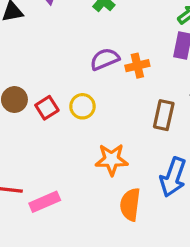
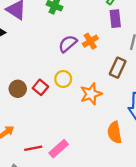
brown rectangle: (164, 115) -> (118, 68), turned 30
orange star: (112, 160) -> (91, 94), moved

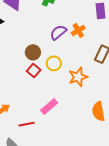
brown circle: (18, 89) -> (33, 52), moved
pink rectangle: (59, 149) -> (49, 107), moved

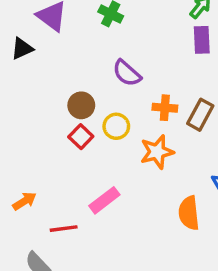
orange cross: (78, 30) -> (165, 108), moved, turned 32
purple semicircle: (58, 32) -> (127, 73), turned -102

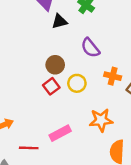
black triangle: (22, 49) -> (59, 21), moved
orange star: (157, 152) -> (101, 120), moved

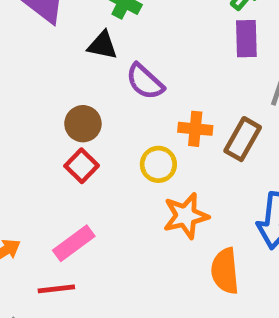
black triangle: (59, 21) -> (102, 45), moved, turned 35
yellow circle: (77, 83) -> (158, 164), moved
pink rectangle: (60, 133) -> (74, 243), moved

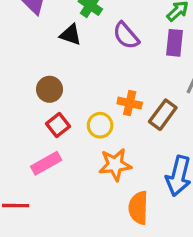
purple semicircle: (145, 82) -> (126, 36), moved
red square: (82, 166) -> (58, 125), moved
pink rectangle: (74, 243) -> (46, 163), moved

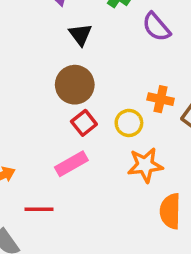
black triangle: (70, 35) -> (80, 35), moved, turned 35
brown circle: (50, 89) -> (75, 85), size x1.4

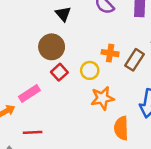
black triangle: (80, 35) -> (63, 14), moved
pink rectangle: (71, 164) -> (29, 93), moved

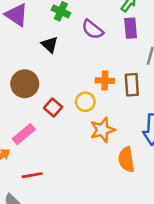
brown circle: (52, 47) -> (25, 84), moved
brown rectangle: (135, 60) -> (132, 85), turned -30

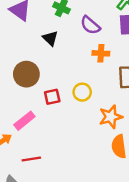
orange cross: (105, 81) -> (101, 53), moved
red square: (53, 108) -> (52, 97), turned 35
orange star: (102, 130) -> (111, 117), moved

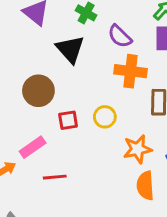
black triangle: (50, 38) -> (70, 49), size x1.5
orange cross: (101, 53) -> (130, 71), size x1.5
red line: (31, 159) -> (55, 177), moved

